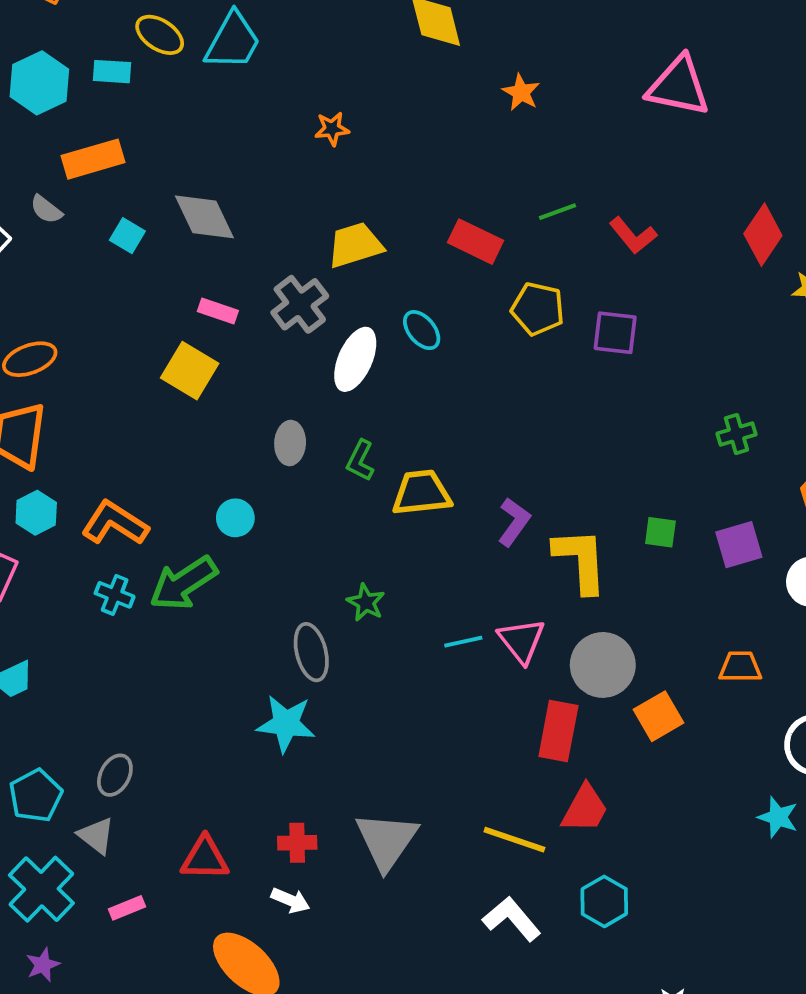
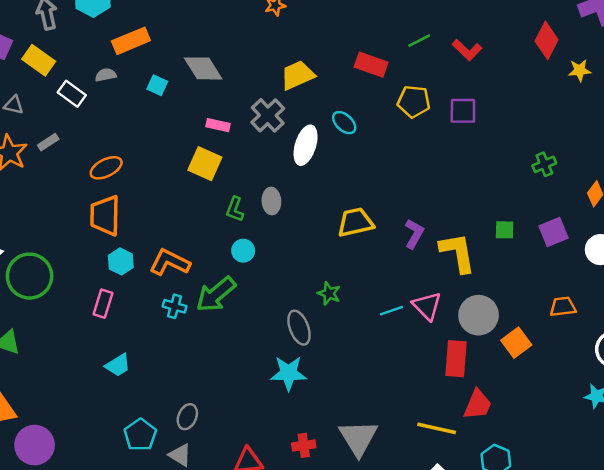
gray semicircle: (46, 209) -> (106, 75), turned 138
green L-shape: (360, 461) -> (235, 209), moved

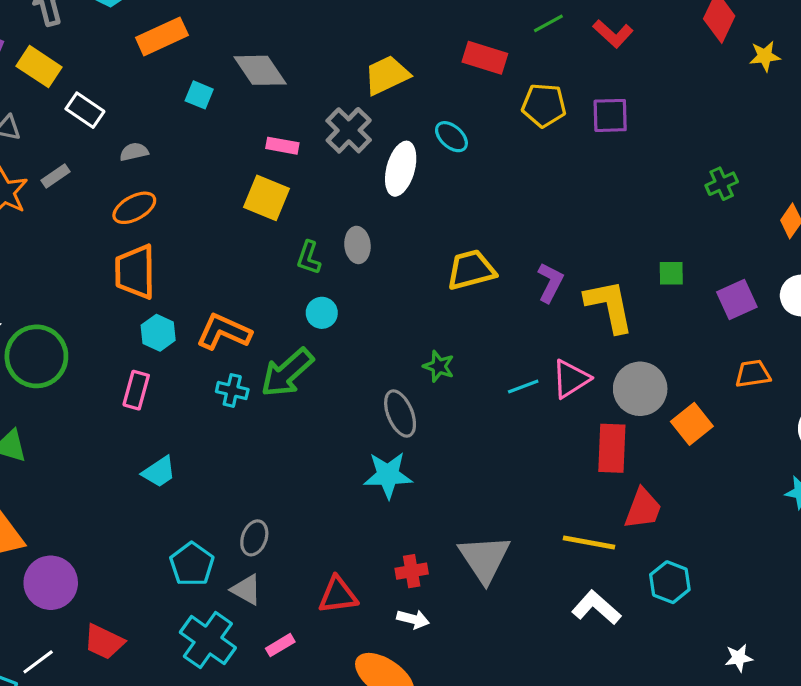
gray semicircle: (106, 75) -> (134, 152), moved
purple square: (553, 232) -> (737, 300), moved
pink triangle: (427, 306) -> (571, 379), turned 44

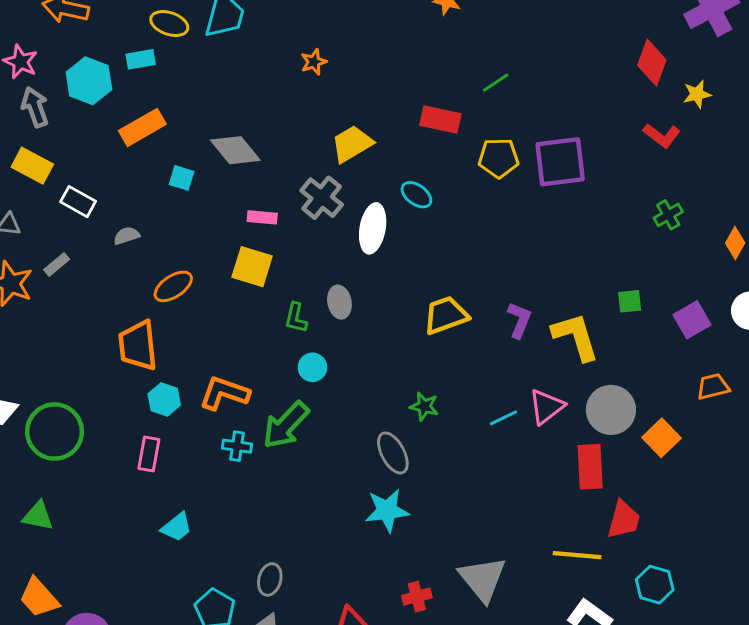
red L-shape: (613, 34) -> (662, 135), moved
purple square: (610, 115) -> (560, 162), size x1.5
orange ellipse: (134, 208) -> (173, 286), moved

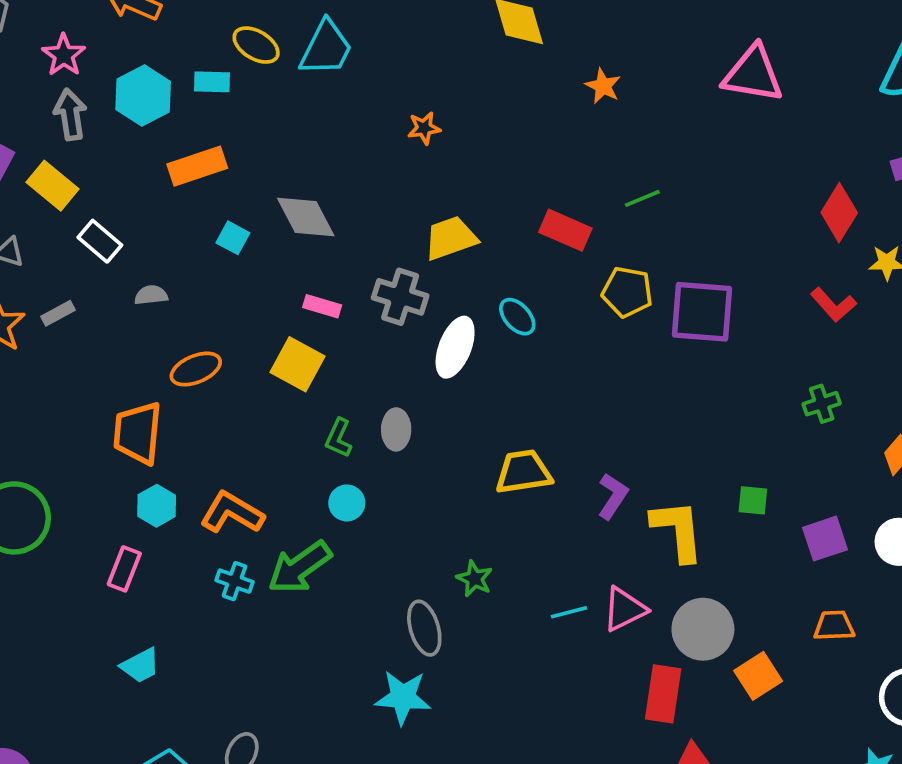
gray cross: (322, 198) -> (400, 297), turned -33

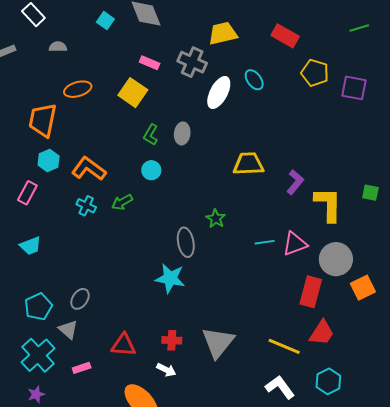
green line: (642, 198) -> (359, 28), moved
purple square: (702, 312) -> (354, 88), size x0.7
green arrow: (300, 567) -> (122, 202), size x0.6

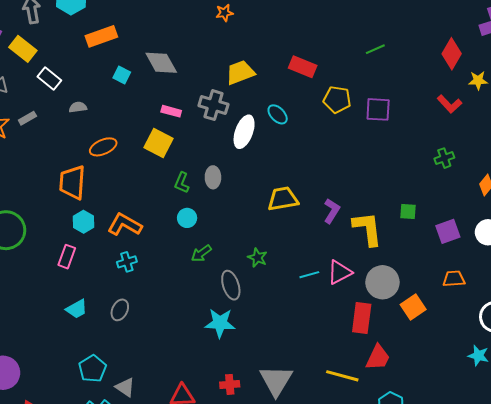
green arrow: (122, 202) -> (201, 253), moved
cyan cross: (86, 206) -> (127, 262), turned -36
gray ellipse: (80, 299) -> (120, 310), moved

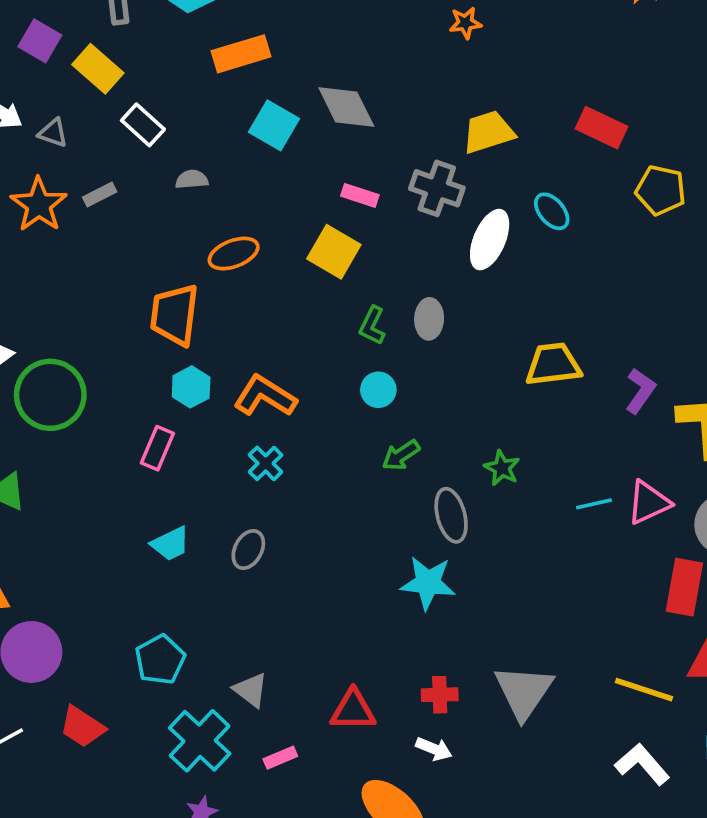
cyan square: (122, 75) -> (274, 125), size x1.5
cyan cross: (127, 262) -> (266, 463), turned -30
cyan pentagon: (92, 369) -> (160, 660), moved

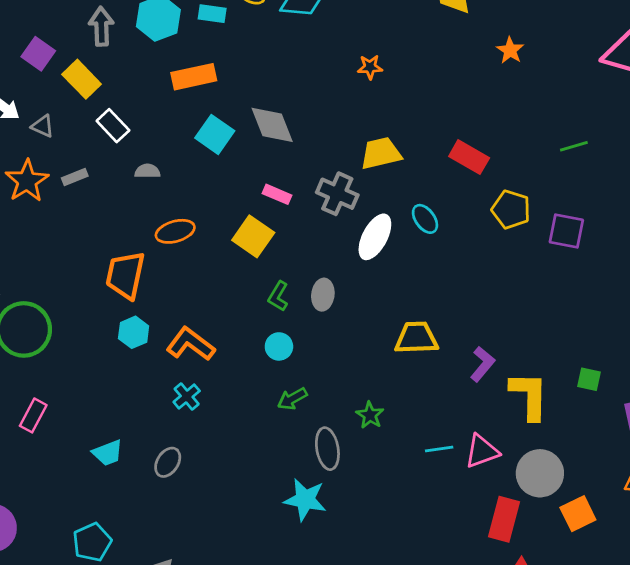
pink rectangle: (157, 448) -> (33, 415), moved

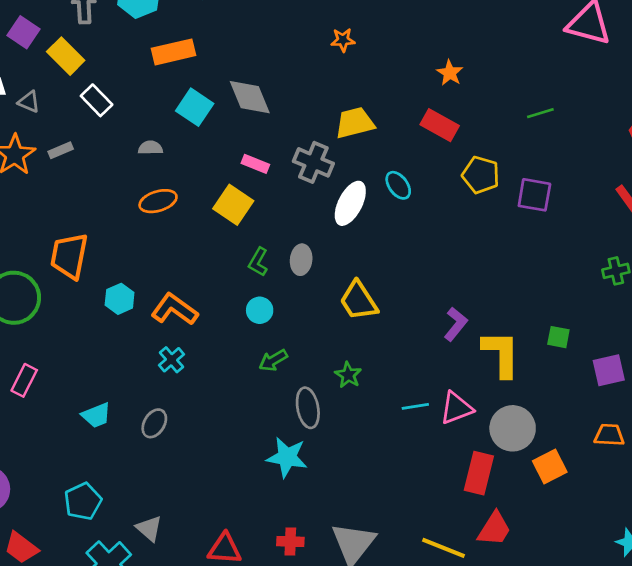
orange star: (510, 50) -> (450, 73), moved
gray semicircle: (147, 171) -> (150, 148), moved
orange trapezoid: (125, 275) -> (69, 256), moved
yellow trapezoid: (416, 338) -> (359, 301), moved, turned -120

